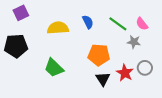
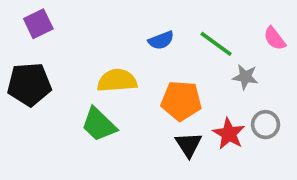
blue semicircle: (88, 22) -> (161, 40), turned 96
pink semicircle: (142, 24) -> (275, 38), moved
yellow semicircle: (58, 28) -> (117, 81), moved

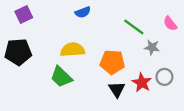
blue semicircle: (161, 40) -> (83, 12), moved

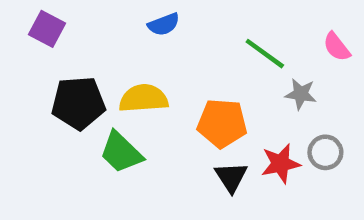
purple square: (24, 15) -> (47, 29), turned -36
black pentagon: (18, 52) -> (78, 103), moved
red star: (142, 83) -> (281, 164), turned 30

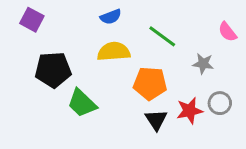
green line: (265, 54) -> (162, 36), moved
yellow semicircle: (144, 98) -> (114, 52), moved

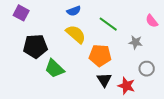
yellow semicircle: (114, 52) -> (76, 34), turned 45
red star: (190, 111) -> (126, 86), moved, turned 30

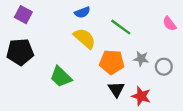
gray star: (136, 42) -> (141, 59), moved
black pentagon: (35, 46) -> (20, 52), moved
gray circle: (147, 69) -> (164, 67), moved

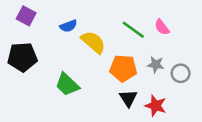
blue semicircle: (82, 12) -> (68, 26), moved
pink semicircle: (169, 24) -> (162, 27), moved

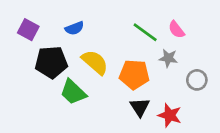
purple square: (26, 16) -> (28, 30), moved
yellow semicircle: (93, 42) -> (95, 62), moved
black pentagon: (22, 57) -> (51, 62), moved
gray star: (156, 65) -> (168, 58), moved

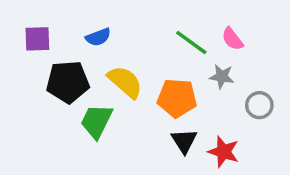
purple square: (28, 30) -> (37, 39), turned -30
green trapezoid: (73, 92) -> (96, 121), turned 72

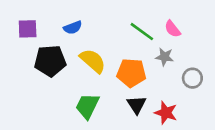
green trapezoid: (96, 121) -> (87, 106), moved

